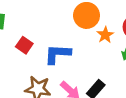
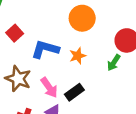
orange star: (105, 35) -> (78, 56), moved

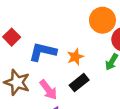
orange circle: (82, 18) -> (102, 20), moved
black rectangle: (74, 92) -> (79, 83), moved

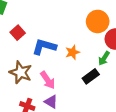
black rectangle: (79, 83) -> (91, 76), moved

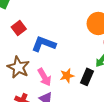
orange star: (73, 52) -> (67, 76), moved
black rectangle: (91, 76) -> (87, 77), turned -35

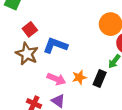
brown star: (18, 67) -> (27, 54), moved
pink arrow: (44, 77) -> (56, 79), turned -36

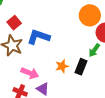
pink arrow: (56, 79) -> (30, 73), moved

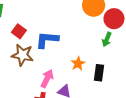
black rectangle: (81, 67) -> (99, 73), moved
pink arrow: (30, 73) -> (47, 79), turned -72

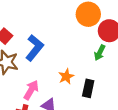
blue L-shape: (47, 40) -> (35, 48), turned 120

